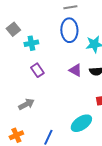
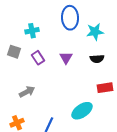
gray square: (13, 29) -> (14, 52), moved, turned -32
purple triangle: (75, 70) -> (66, 58), moved, turned 32

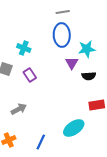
cyan cross: (32, 31) -> (24, 48), turned 32
purple triangle: (66, 58) -> (72, 63), moved

